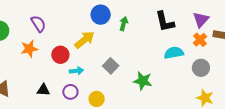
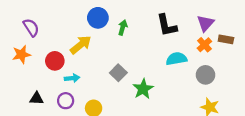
gray square: (111, 66) -> (118, 73), moved
green star: (143, 81) -> (143, 89), turned 30

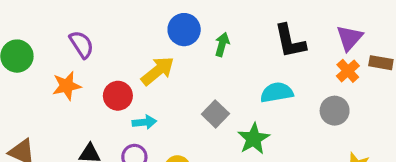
cyan semicircle: (176, 59) -> (277, 92), moved
gray circle: (205, 75) -> (335, 111), moved

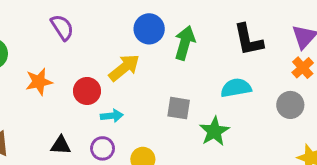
purple semicircle: (81, 44) -> (62, 27), moved
green arrow: (222, 44) -> (185, 43), size x1.5
gray square: (215, 114) -> (179, 108), turned -35

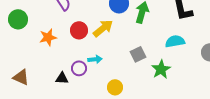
red circle: (87, 91) -> (79, 30), moved
gray square: (179, 108) -> (138, 54), turned -35
purple circle: (103, 148) -> (79, 68), moved

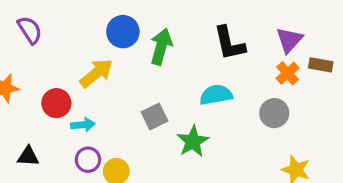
red circle: (79, 30) -> (56, 103), moved
purple circle: (79, 68) -> (88, 160), moved

